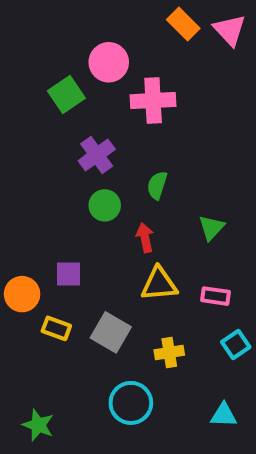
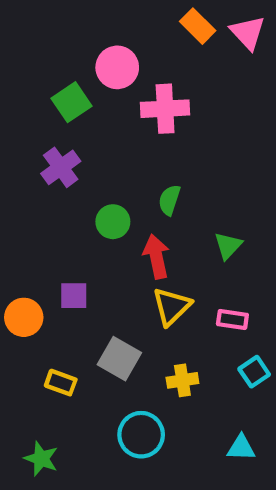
purple cross: (97, 155) -> (61, 167), moved
red arrow: (145, 238) -> (156, 256), size x1.4
yellow triangle: (159, 284) -> (172, 306), turned -39
yellow rectangle: (56, 328) -> (61, 383), moved

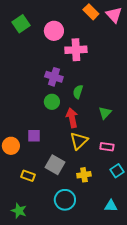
green square: (72, 102) -> (21, 24), moved
purple cross: (61, 167) -> (54, 77), moved, turned -36

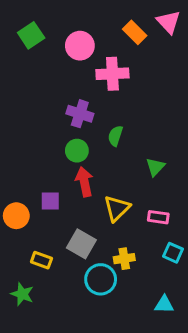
orange rectangle: (91, 12) -> (135, 32), moved
red arrow: (72, 118) -> (84, 182), moved
cyan square: (117, 171) -> (173, 253), turned -32
cyan circle: (65, 200) -> (101, 279), moved
green star: (19, 211) -> (22, 294), moved

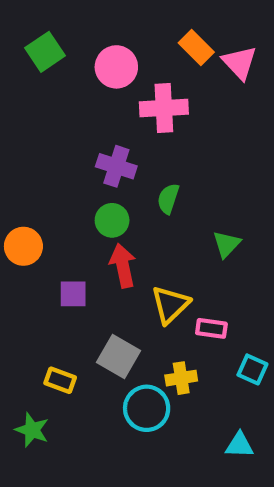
pink triangle: (169, 22) -> (240, 63), moved
orange circle: (16, 216) -> (23, 246), moved
pink rectangle: (158, 217) -> (211, 328), moved

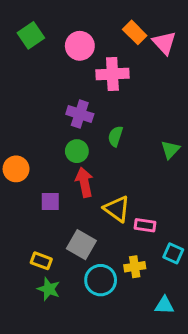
green triangle: (227, 244) -> (170, 150), moved
yellow triangle: (170, 305) -> (117, 209), turned -40
yellow cross: (181, 378) -> (135, 267), moved
green star: (32, 430) -> (49, 289), moved

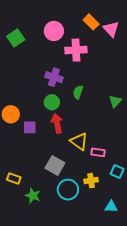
green square: (31, 35) -> (16, 38), moved
purple square: (50, 202) -> (30, 127), moved
yellow rectangle: (41, 261) -> (14, 179), moved

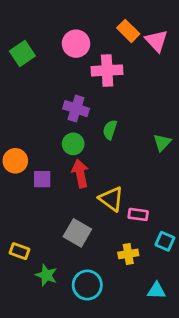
cyan circle: (68, 190) -> (87, 285), moved

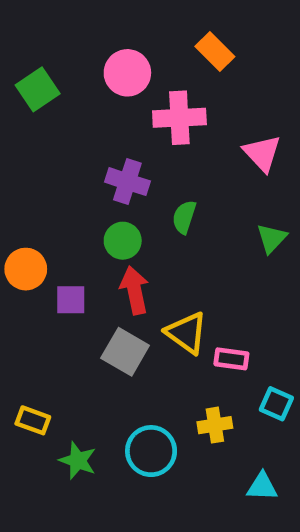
pink triangle: (156, 41) -> (262, 153), moved
gray square: (77, 233) -> (125, 352), moved
cyan circle: (87, 285) -> (151, 451), moved

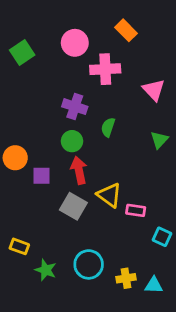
yellow cross: (215, 425) -> (126, 278), moved

